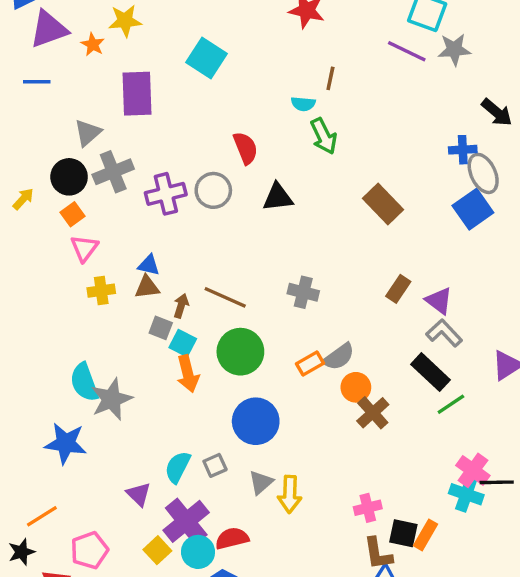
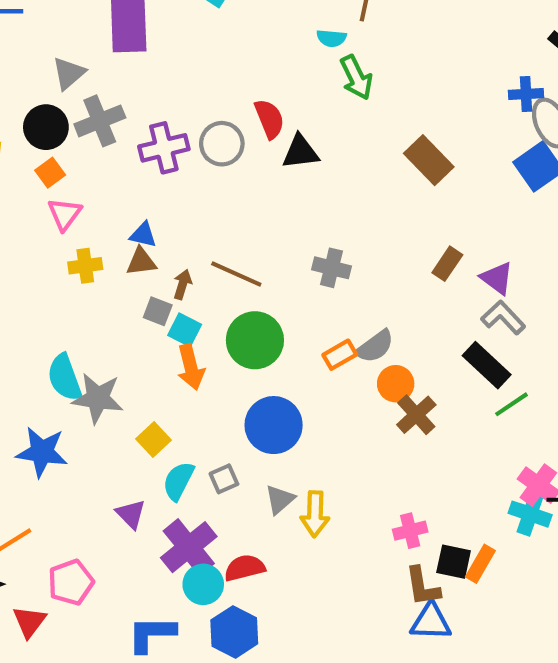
red semicircle: (246, 148) -> (269, 119), moved
gray star: (111, 399) -> (98, 398), turned 30
yellow square: (157, 550) -> (154, 440), moved

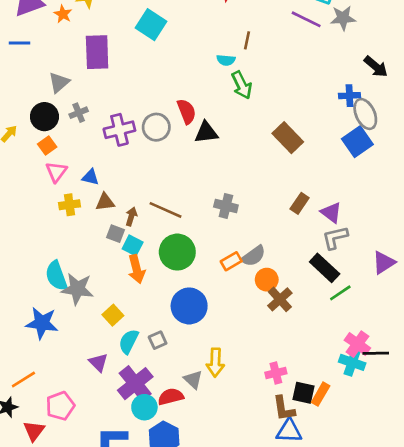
gray cross: (100, 121) -> (79, 113), size x0.6
blue triangle: (143, 235) -> (91, 177), moved
gray L-shape: (503, 317) -> (335, 238), turned -60
gray triangle: (280, 500) -> (193, 380), moved, turned -36

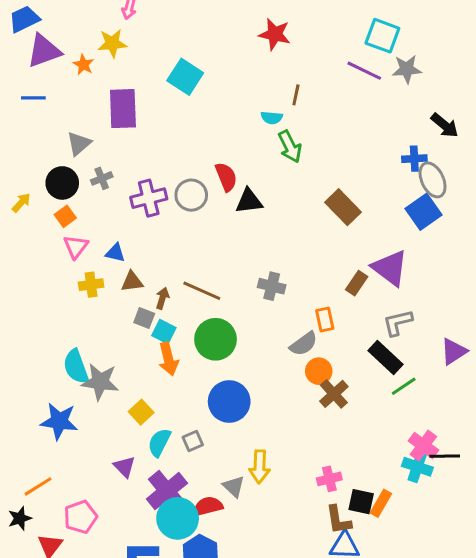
purple triangle: (331, 213) -> (390, 268), moved, size x1.5
orange rectangle: (231, 261) -> (325, 320), moved, turned -72
cyan circle: (144, 407) -> (178, 518), size x1.4

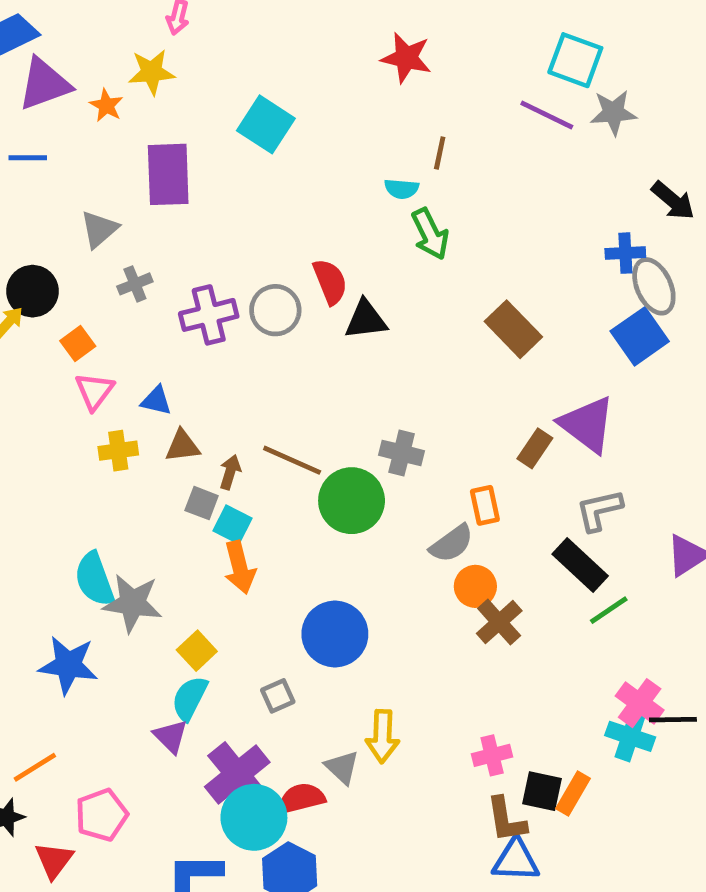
black circle: (62, 183) -> (33, 291), moved
green circle: (216, 339) -> (352, 501), moved
cyan semicircle: (159, 442) -> (190, 698), moved

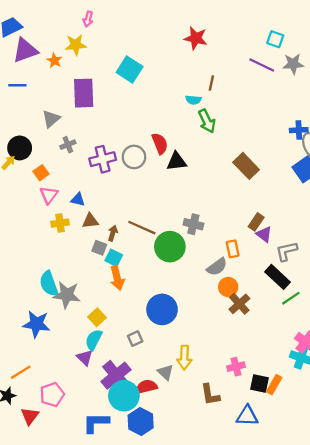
cyan square: (575, 60) -> (275, 39), size x0.7
purple triangle: (587, 424) -> (264, 234), moved, size x0.6
brown L-shape: (506, 820) -> (210, 395), moved

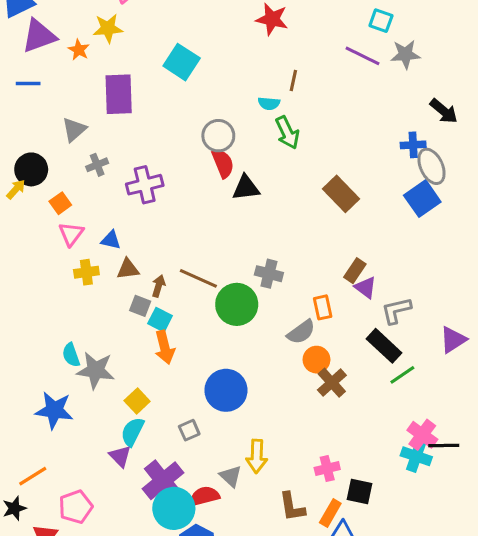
gray circle: (134, 157) -> (218, 136), moved
cyan semicircle: (49, 284) -> (71, 355), size x0.7
orange rectangle: (274, 385) -> (330, 513), moved

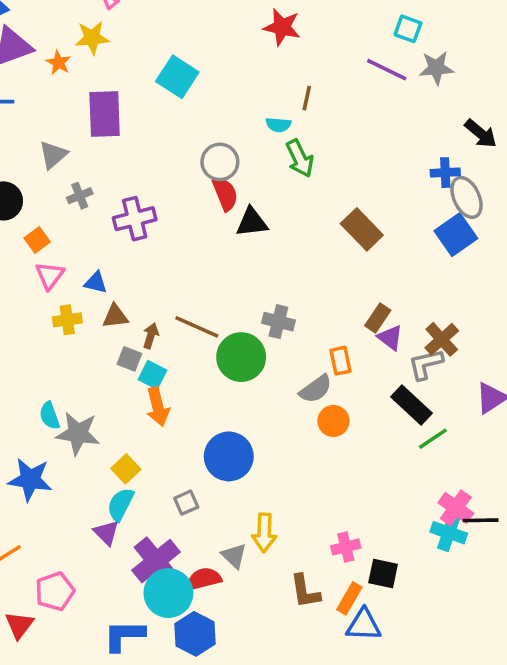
brown cross: (332, 383) -> (442, 339), moved

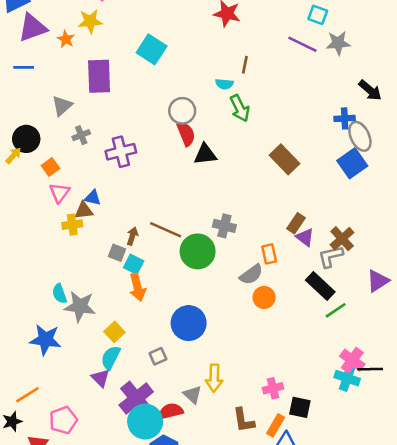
brown triangle: (115, 316) -> (84, 211), moved

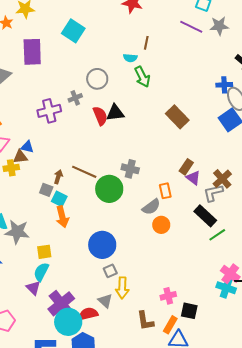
red semicircle: (186, 134) -> (100, 116), moved
gray cross: (81, 135) -> (75, 98), moved
yellow square: (114, 332) -> (44, 252), turned 35
gray square: (158, 356) -> (110, 271), moved

